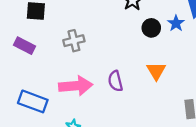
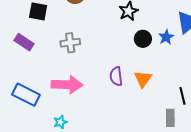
purple semicircle: (115, 81) -> (116, 76), moved

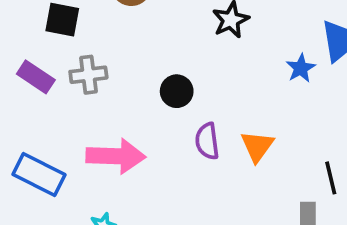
black circle: (143, 39) -> (177, 91), moved
gray cross: (70, 43) -> (88, 75), moved

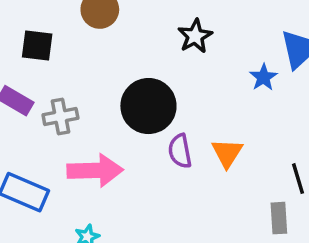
gray cross: (88, 75) -> (60, 116), moved
black circle: (177, 91) -> (148, 106), size x1.8

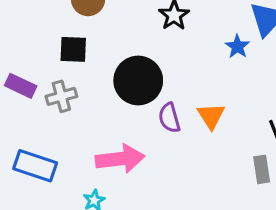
black square: (37, 45) -> (73, 49), moved
pink arrow: (95, 170) -> (120, 159), moved

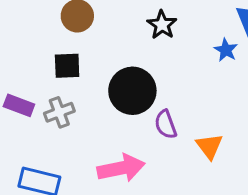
orange triangle: (211, 116) -> (209, 146), moved

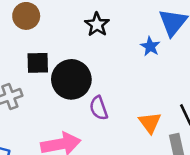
black square: (67, 66) -> (38, 63), moved
orange triangle: (209, 146) -> (150, 123), moved

